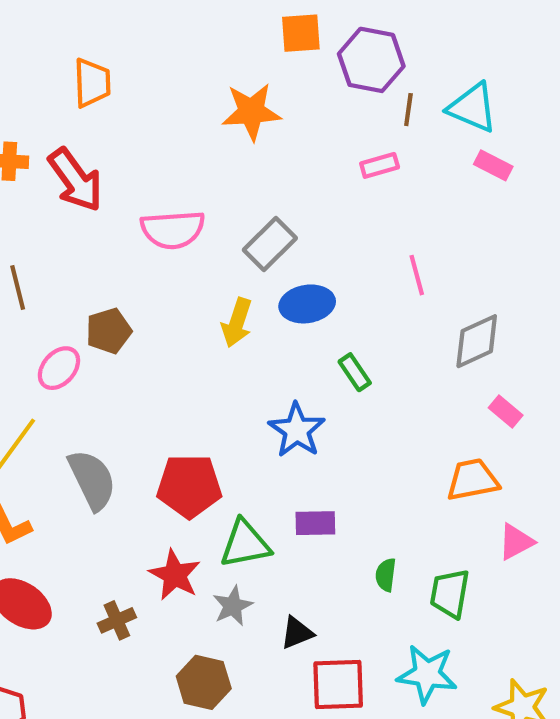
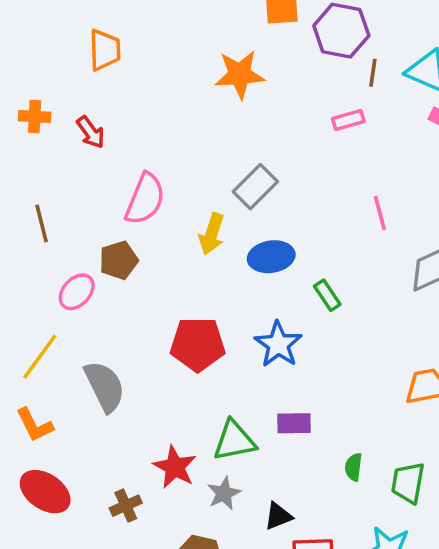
red arrow: (76, 180) -> (91, 132), size x0.6
pink semicircle: (173, 230) -> (145, 199), moved, turned -64
blue ellipse: (307, 304) -> (271, 257), moved
yellow arrow: (237, 323) -> (212, 234), moved
red pentagon: (189, 486) -> (198, 344), moved

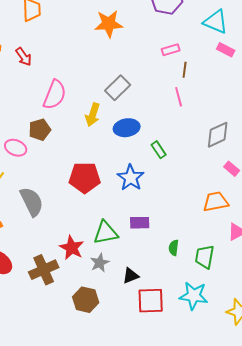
brown line: (373, 73) -> (185, 70), moved
pink line: (380, 213) -> (179, 97), moved
pink ellipse: (77, 292) -> (16, 148), turned 70
brown cross: (126, 506) -> (44, 270), size x1.6

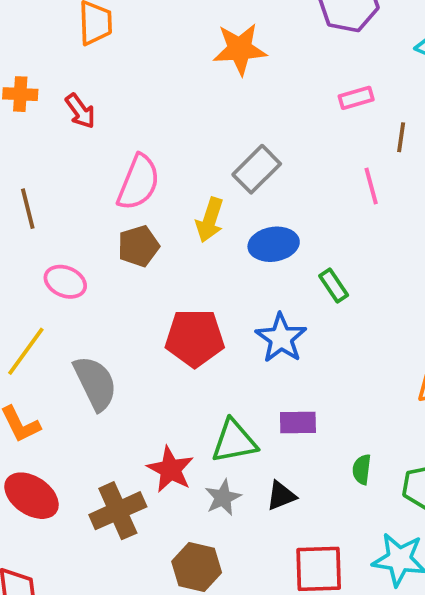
brown line: (185, 70) -> (401, 137), moved
brown pentagon: (40, 130) -> (138, 246), moved
black triangle: (131, 276) -> (281, 496), moved

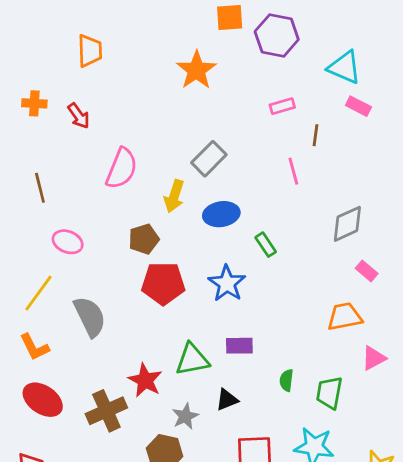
orange star: (240, 49) -> (196, 70), turned -30
brown pentagon: (138, 246) -> (144, 239), moved
gray star: (223, 498) -> (185, 416), moved

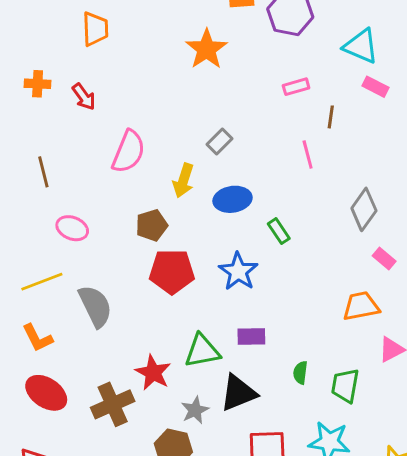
gray rectangle: (209, 159) -> (220, 142), size x0.7
gray diamond: (347, 224) -> (364, 209), turned -30
yellow line: (39, 293) -> (42, 282), turned 33
black triangle: (227, 400) -> (238, 393), size x1.6

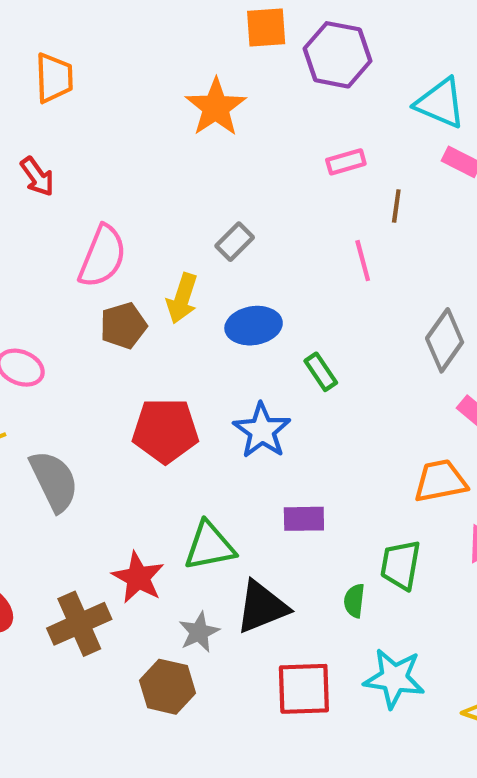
brown pentagon: (152, 225) -> (123, 326), moved
purple rectangle: (251, 337) -> (304, 519), moved
green semicircle: (300, 373) -> (354, 601), moved
green trapezoid: (345, 386) -> (400, 565), moved

